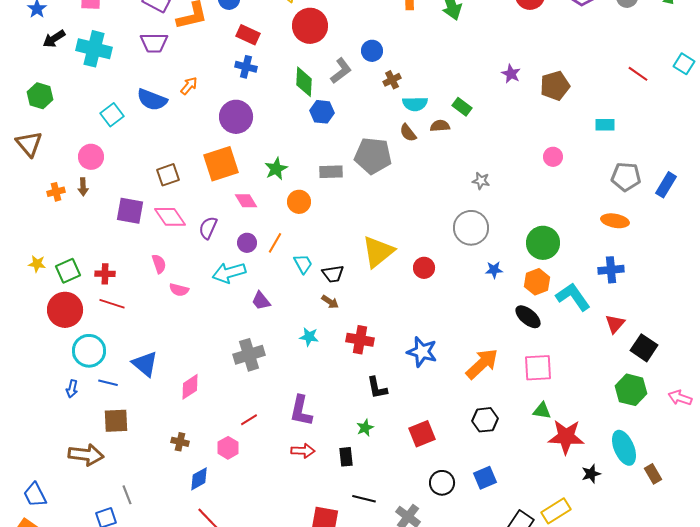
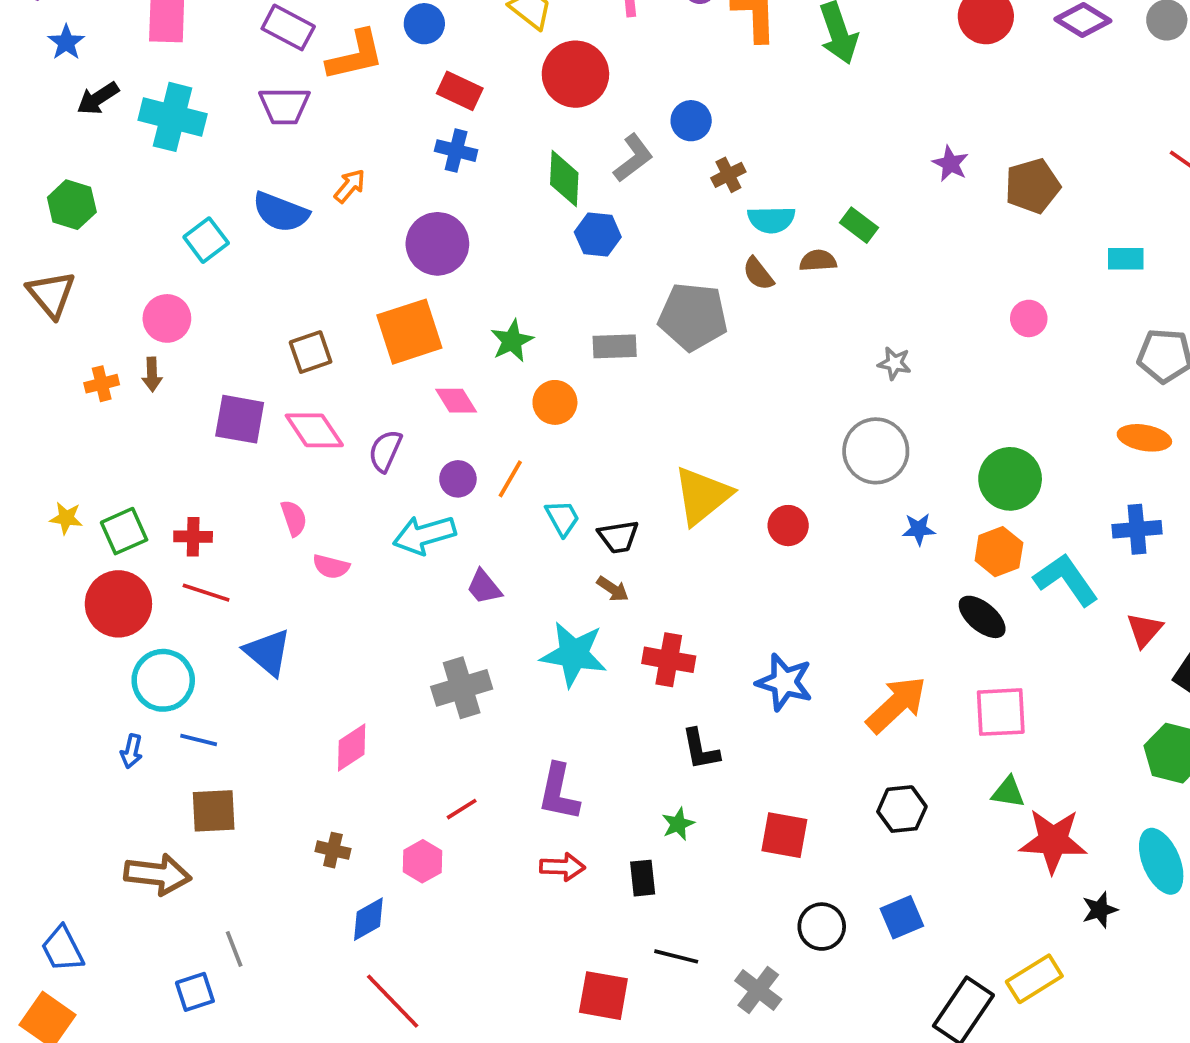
cyan star: (309, 337) -> (574, 654), size x1.8
blue triangle: (145, 364) -> (268, 652), moved
red square: (422, 434) -> (784, 835), turned 32

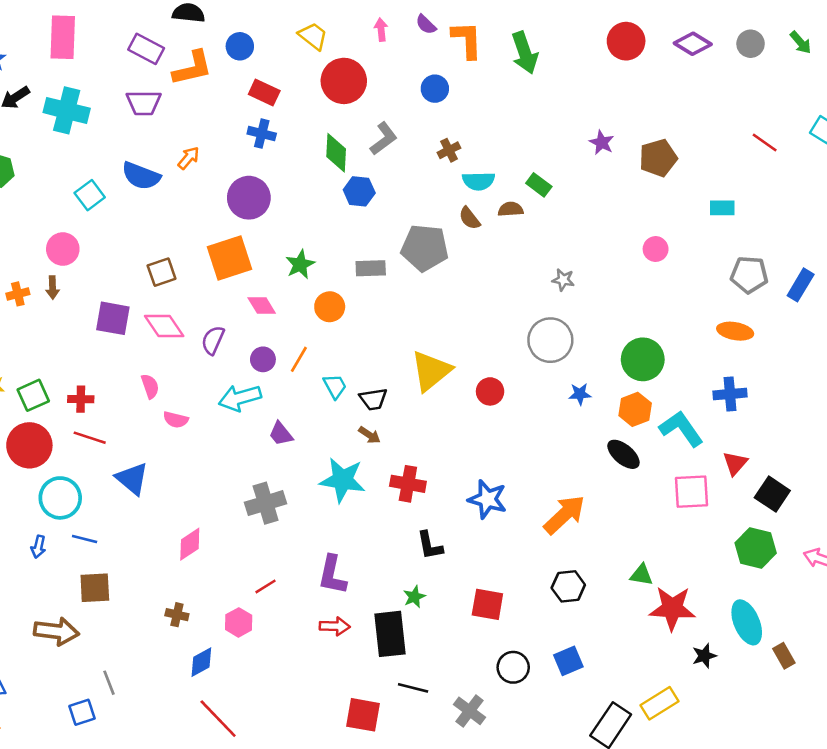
blue circle: (691, 121) -> (435, 89), moved
pink square: (1001, 712) -> (691, 492), moved
black rectangle: (643, 878) -> (390, 634), size x1.8

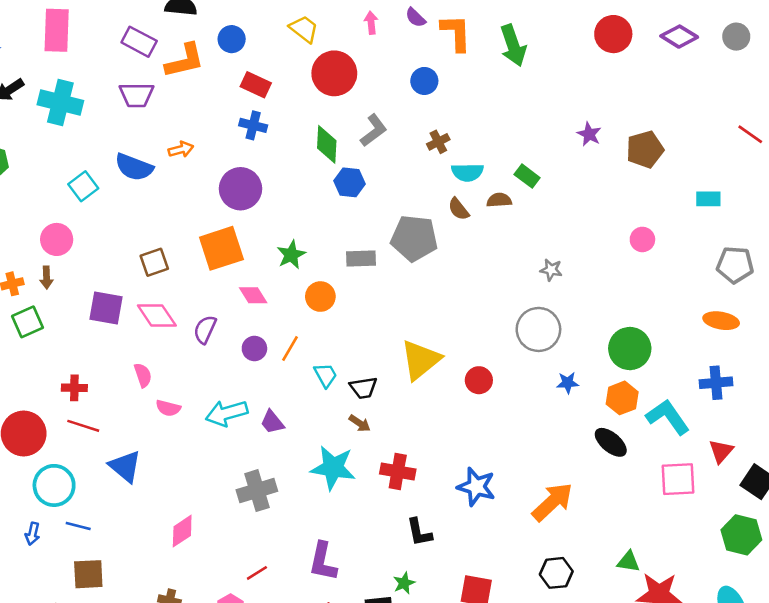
orange arrow: (189, 158) -> (181, 149), turned 35
green square: (33, 395) -> (27, 322), moved
cyan arrow: (240, 398) -> (227, 413), moved

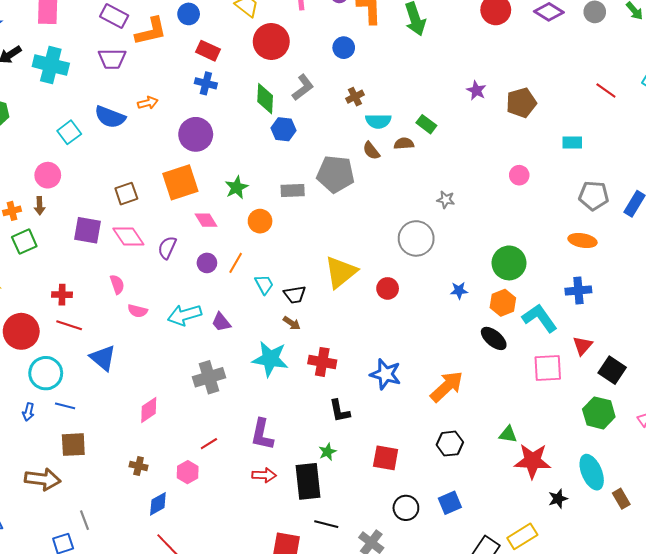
gray circle: (538, 329) -> (416, 238), moved

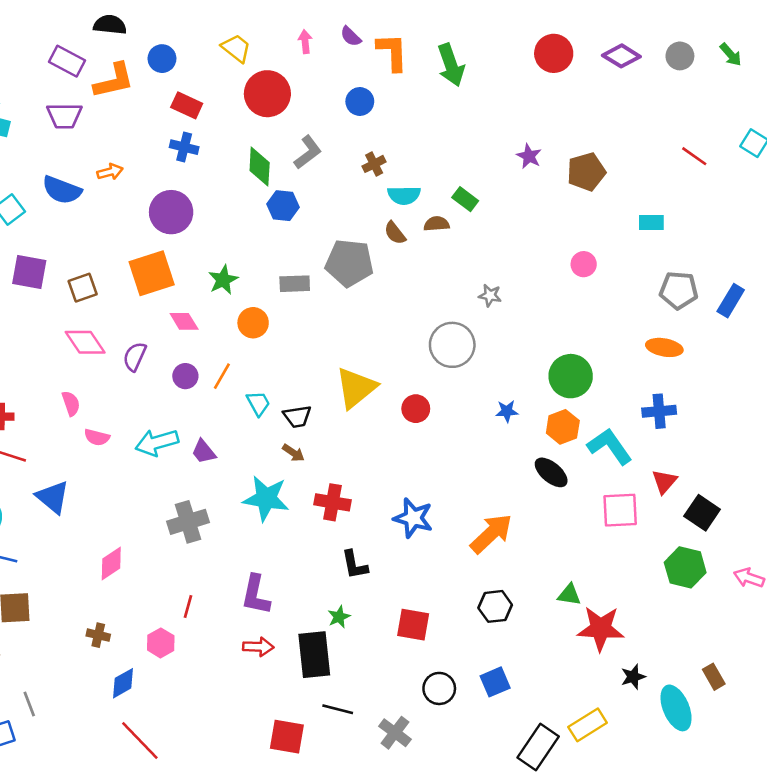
purple square: (88, 230) -> (29, 272), moved
red line: (209, 444) -> (188, 606), turned -42
cyan ellipse: (592, 472) -> (676, 708), moved

